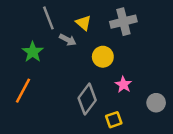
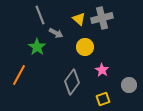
yellow triangle: (83, 23) -> (79, 19), moved
green star: (33, 52) -> (37, 47), moved
yellow square: (114, 120) -> (103, 99), moved

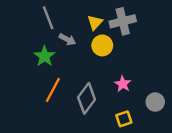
yellow triangle: (79, 19) -> (95, 23), turned 32
yellow circle: (85, 47) -> (102, 45), moved
orange line: (19, 75) -> (53, 90), moved

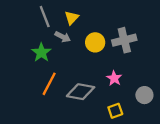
gray cross: (123, 21) -> (124, 40), moved
yellow triangle: (95, 23) -> (72, 18), moved
gray diamond: (87, 98) -> (81, 92), turned 64

